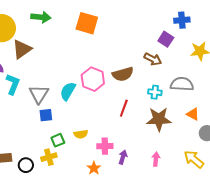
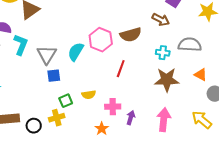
red line: (124, 108) -> (121, 69), moved
pink arrow: (156, 159) -> (164, 120), size x1.6

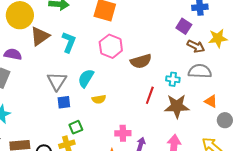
brown arrow: (161, 20) -> (196, 46), moved
pink hexagon: (101, 40) -> (111, 46), moved
cyan L-shape: (21, 45) -> (69, 42), moved
red line: (121, 69) -> (150, 95), moved
yellow semicircle: (89, 95) -> (99, 99), moved

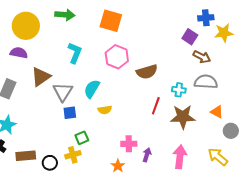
brown triangle: (40, 36) -> (41, 77), moved
yellow star: (218, 38) -> (224, 33), moved
purple semicircle: (13, 54) -> (19, 53), moved

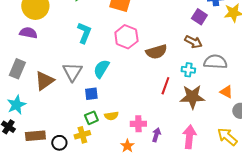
brown arrow: (202, 57) -> (193, 42), moved
brown triangle: (41, 77) -> (44, 81), moved
yellow semicircle: (105, 110) -> (111, 116), moved
blue square: (70, 113) -> (91, 94), moved

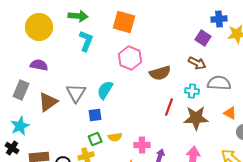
purple semicircle: (28, 33) -> (39, 65), moved
cyan L-shape: (84, 33) -> (86, 41), moved

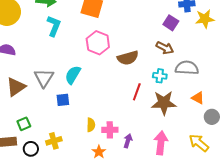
yellow semicircle: (115, 137) -> (91, 125), moved, turned -80
green square: (95, 139) -> (24, 124), moved

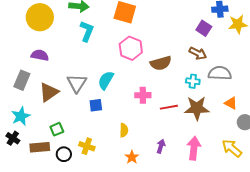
red line: (137, 92) -> (169, 107), moved, turned 60
pink cross: (110, 130) -> (143, 95), moved
yellow cross: (54, 141) -> (87, 146), turned 35

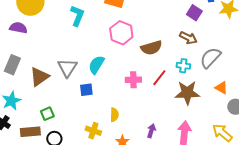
purple semicircle: (40, 55) -> (18, 28), moved
gray semicircle: (220, 73) -> (210, 58), turned -50
red line: (169, 107) -> (159, 78), moved, turned -42
yellow cross: (87, 146) -> (93, 131), moved

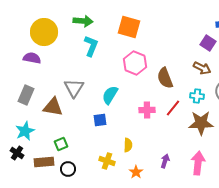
brown semicircle: (151, 48) -> (165, 78), turned 85
gray triangle: (67, 68) -> (74, 88), moved
brown triangle: (39, 77) -> (53, 107), turned 45

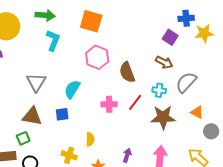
brown triangle: (53, 107) -> (32, 116), moved

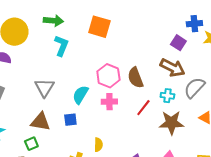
pink hexagon: (97, 57) -> (108, 76), moved
brown arrow: (164, 62) -> (172, 68), size x1.4
pink cross: (109, 104) -> (109, 102), moved

